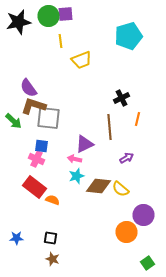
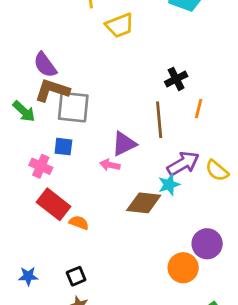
purple arrow: (126, 158) -> (183, 163), size x1.6
pink cross: (36, 159) -> (41, 166), moved
cyan star: (76, 176) -> (169, 185), moved
yellow semicircle: (120, 189) -> (217, 171), moved
black square: (50, 238) -> (76, 276), turned -32

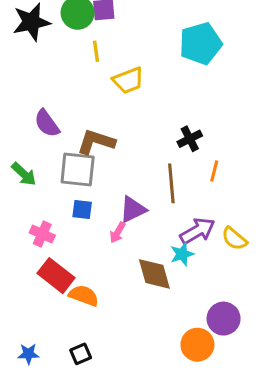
brown L-shape: (52, 90) -> (96, 142), moved
blue square: (63, 147) -> (82, 209), moved
pink arrow: (110, 165) -> (118, 233), turned -72
brown diamond: (144, 203) -> (154, 274), turned 68
orange semicircle: (79, 223) -> (84, 295), size x1.4

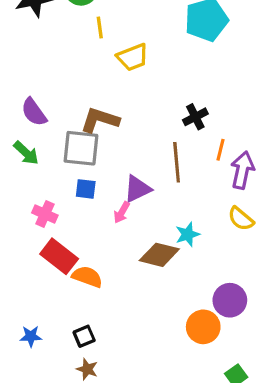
purple semicircle: (47, 123) -> (34, 112), moved
purple arrow: (197, 231) -> (242, 170), moved, turned -48
brown diamond: (154, 274) -> (159, 255), turned -60

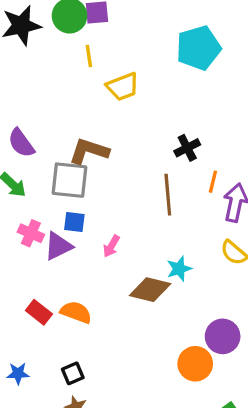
purple triangle: (137, 189) -> (58, 246), moved
pink cross: (45, 214) -> (31, 233), moved
red rectangle: (59, 256) -> (39, 312), moved, size x0.7

